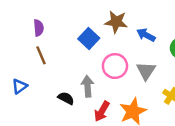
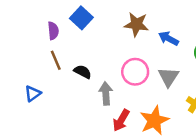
blue square: (89, 39) -> (81, 18), moved
black semicircle: (66, 98) -> (83, 72), moved

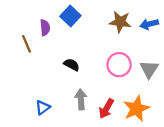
blue arrow: (168, 38) -> (149, 24), moved, turned -42
brown line: (56, 60) -> (26, 44), moved
blue triangle: (33, 94) -> (43, 107), moved
gray arrow: (106, 94) -> (81, 99), moved

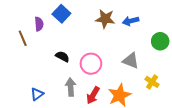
pink circle: (119, 65) -> (91, 64), moved
gray triangle: (149, 69) -> (131, 61), turned -42

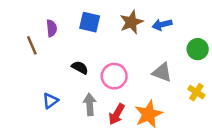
blue square: (61, 14) -> (90, 22), moved, turned -30
brown star: (105, 19) -> (131, 22), turned -30
yellow cross: (152, 82) -> (196, 92), moved
blue triangle: (37, 94) -> (50, 101), moved

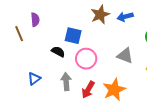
blue square: (90, 22) -> (73, 36), moved

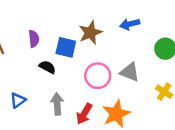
brown star: (100, 15) -> (90, 33), moved
purple semicircle: (35, 20) -> (34, 39), moved
pink circle: (86, 59) -> (98, 76), moved

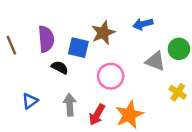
purple semicircle: (34, 39) -> (46, 39), size x1.5
gray triangle: (130, 72) -> (155, 61), moved

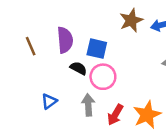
brown star: (103, 33) -> (131, 20), moved
pink circle: (111, 76) -> (103, 77), moved

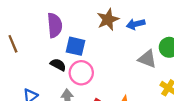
purple semicircle: (65, 40) -> (55, 25), moved

